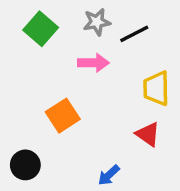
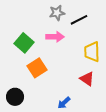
green square: (41, 29) -> (24, 43), moved

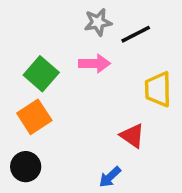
orange square: (37, 68) -> (34, 117), moved
red triangle: (87, 79) -> (132, 136), moved

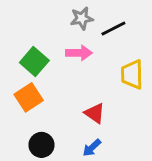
red triangle: (132, 136) -> (95, 113), moved
black circle: (26, 167) -> (41, 145), moved

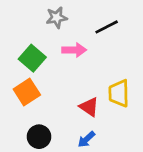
gray star: (82, 18) -> (57, 17), moved
yellow trapezoid: (132, 74) -> (119, 93), moved

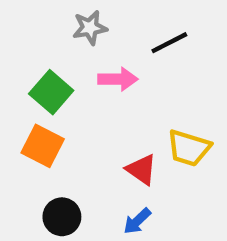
orange square: (27, 92) -> (43, 146), turned -30
yellow trapezoid: (119, 93) -> (189, 148), turned -72

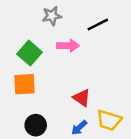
orange square: (43, 146) -> (25, 84), turned -30
yellow trapezoid: (189, 148) -> (109, 120), moved

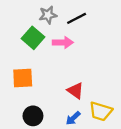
black line: (98, 25) -> (77, 18), moved
green square: (29, 53) -> (33, 38), moved

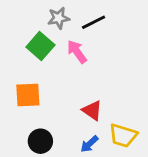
pink arrow: (63, 42) -> (77, 52), turned -126

